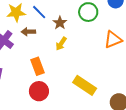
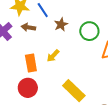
green circle: (88, 12) -> (89, 31), moved
yellow arrow: (61, 44) -> (53, 56), moved

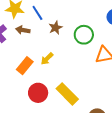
orange rectangle: (31, 63) -> (25, 66), turned 48
red circle: (28, 88) -> (38, 93), moved

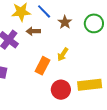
yellow rectangle: (67, 94) -> (90, 85), turned -40

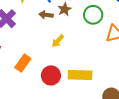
brown arrow: (33, 31) -> (46, 15), moved
orange rectangle: (42, 66) -> (23, 63), moved

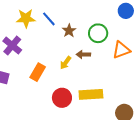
brown arrow: (46, 15) -> (83, 54), moved
orange rectangle: (23, 63) -> (38, 72), moved

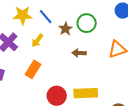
green circle: (98, 33) -> (87, 23), moved
yellow arrow: (65, 63) -> (37, 40), moved

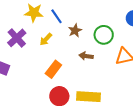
green circle: (87, 23) -> (104, 35), moved
orange rectangle: (33, 69) -> (53, 69), moved

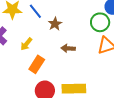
green circle: (104, 35) -> (100, 22), moved
yellow arrow: (46, 39) -> (26, 44), moved

